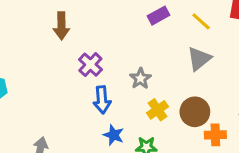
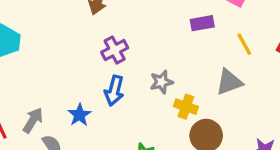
yellow cross: (158, 110) -> (186, 107), moved, turned 35
blue star: (114, 135) -> (79, 115), moved

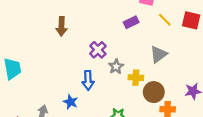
yellow line: (244, 44) -> (165, 20), moved
purple cross: (115, 50) -> (98, 50), moved

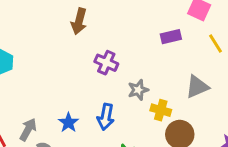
purple cross: (98, 50) -> (106, 63), moved, turned -35
blue arrow: (88, 80) -> (106, 117), moved

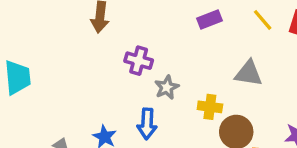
gray triangle: (197, 87) -> (248, 73), turned 40
gray star: (138, 90) -> (167, 87), moved

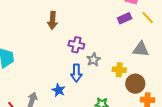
purple rectangle: (210, 20) -> (125, 18), moved
blue arrow: (147, 124) -> (76, 73), moved

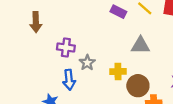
purple rectangle: (125, 18) -> (118, 12), turned 56

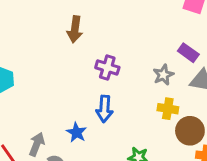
purple rectangle: (118, 12) -> (188, 53), moved
gray star: (87, 63) -> (163, 75), moved

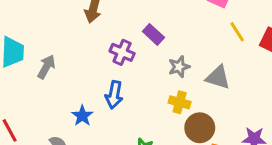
purple rectangle: (188, 53) -> (153, 34), moved
gray arrow: (37, 144) -> (46, 67), moved

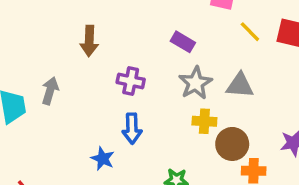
purple rectangle: (153, 34) -> (183, 42), moved
gray arrow: (46, 67) -> (50, 91), moved
gray star: (179, 67) -> (195, 83), size x1.4

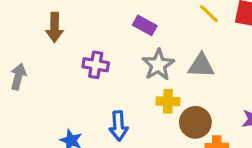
blue arrow: (132, 128) -> (119, 126), moved

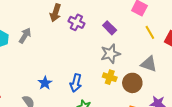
purple cross: (96, 65) -> (76, 22), moved
gray triangle: (201, 66) -> (149, 64), moved
brown circle: (195, 122) -> (132, 83), moved

